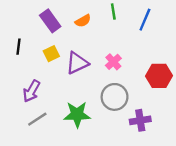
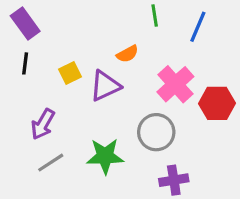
purple rectangle: (50, 21) -> (25, 23), moved
orange semicircle: (83, 21) -> (127, 54), moved
pink cross: (113, 62) -> (175, 84), moved, size x1.6
purple cross: (140, 120) -> (174, 180), moved

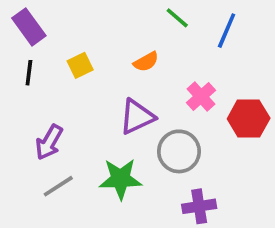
green line: (155, 15) -> (177, 18), turned -40
yellow square: (70, 73) -> (80, 65), moved
pink cross: (175, 84) -> (201, 97), size x0.7
purple triangle: (105, 86) -> (137, 117), moved

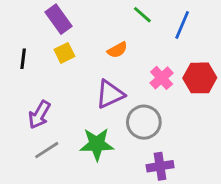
purple rectangle: (29, 27) -> (59, 19), moved
red hexagon: (249, 118) -> (200, 78), moved

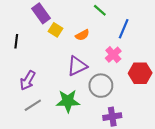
blue line: (182, 25) -> (124, 29), moved
yellow square: (64, 53) -> (55, 30), moved, turned -32
red hexagon: (200, 78) -> (140, 73), moved

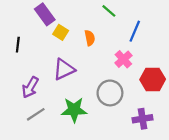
orange semicircle: (82, 35) -> (90, 38), turned -72
purple triangle: (77, 66) -> (64, 69), moved
purple cross: (112, 117) -> (143, 119), moved

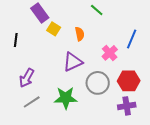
blue line: (135, 31) -> (132, 39), moved
purple triangle: (64, 69) -> (73, 62), moved
red hexagon: (153, 79) -> (129, 81), moved

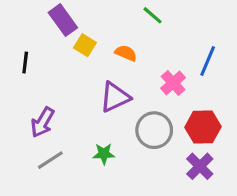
orange semicircle: (80, 34) -> (126, 53), turned -56
green star: (66, 98) -> (104, 154), size x0.6
purple cross: (127, 106) -> (200, 166), turned -36

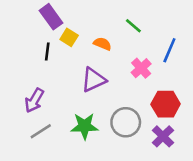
green line: (153, 15) -> (133, 26), moved
black line: (25, 63) -> (47, 51), moved
gray circle: (154, 130) -> (126, 122), moved
green star: (104, 154) -> (84, 126), size x1.5

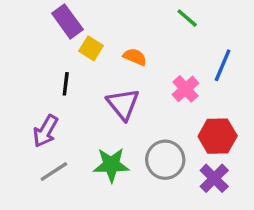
green line: (133, 26) -> (187, 18), moved
black line: (47, 51) -> (66, 84), moved
purple triangle: (94, 80) -> (123, 104), turned -44

